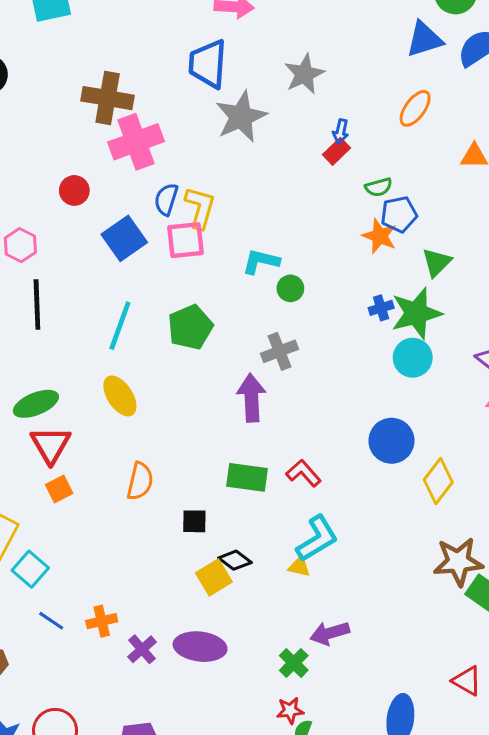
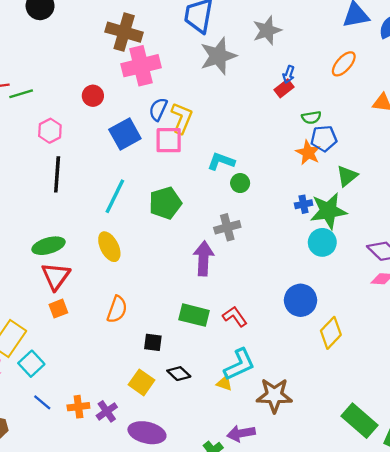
brown star: (458, 562) -> (274, 395), moved
yellow square: (214, 577) -> (141, 382), moved, turned -30
purple cross: (142, 649) -> (107, 411), moved

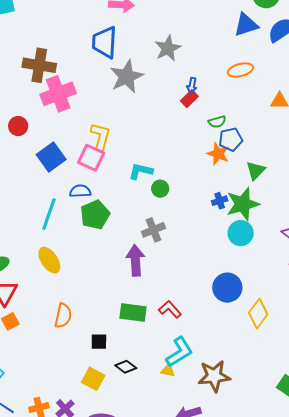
orange ellipse: (344, 64) -> (240, 70), turned 40
blue semicircle: (158, 109) -> (80, 191), moved, turned 70
pink square: (169, 140) -> (91, 158), turned 32

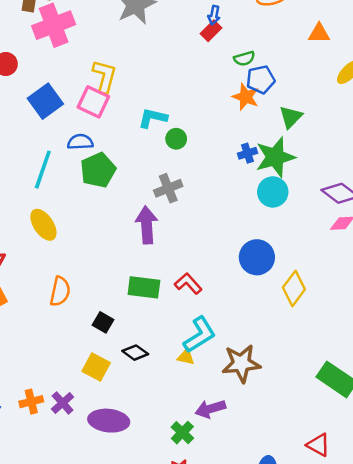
black square: (99, 342) -> (103, 322), turned 30

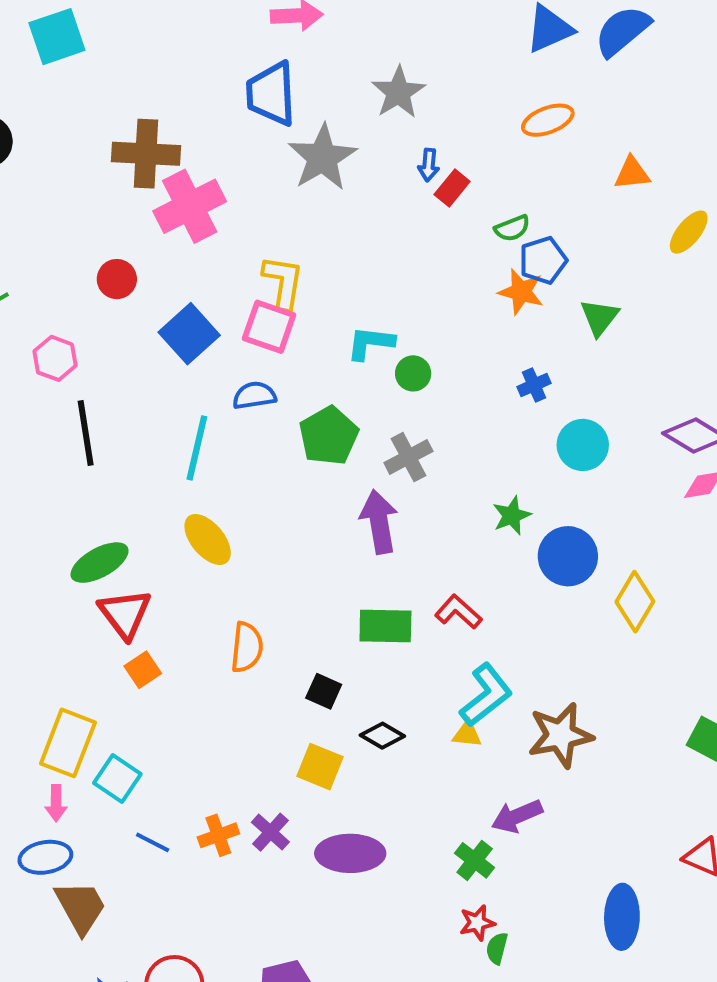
blue arrow: (214, 15) -> (429, 165), moved
green star: (275, 157) -> (512, 515), moved, size x0.6
green pentagon: (98, 170) -> (329, 436), moved

